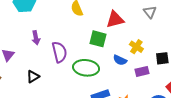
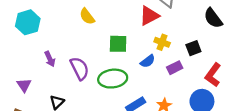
red triangle: (115, 19) -> (149, 16), moved
blue semicircle: (120, 60) -> (148, 61), turned -48

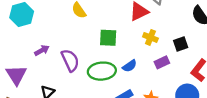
purple arrow: (50, 59) -> (42, 50), turned -96
blue semicircle: (148, 61) -> (130, 66), moved
purple triangle: (24, 85) -> (16, 75), size x1.5

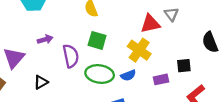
yellow cross: (150, 37) -> (139, 50), moved, size x1.5
green square: (108, 38) -> (97, 40), moved

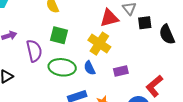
black square: (184, 66) -> (145, 23), moved
blue semicircle: (128, 75) -> (90, 68), turned 88

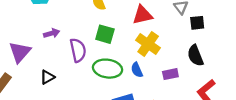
red triangle: (109, 18) -> (142, 15), moved
black semicircle: (167, 34) -> (195, 56), moved

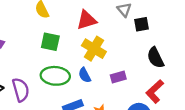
purple semicircle: (78, 50) -> (21, 90), moved
black semicircle: (195, 56) -> (155, 58), moved

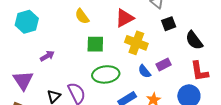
black square: (141, 24) -> (169, 24), moved
blue semicircle: (85, 75) -> (144, 71), moved
red L-shape: (155, 91) -> (199, 71), turned -45

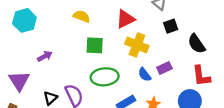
yellow semicircle: (82, 16) -> (82, 16), turned 147

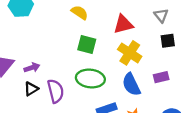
purple arrow: (45, 56) -> (32, 68), moved
purple rectangle: (164, 68) -> (161, 77), moved
blue semicircle: (145, 75) -> (131, 84), size x1.5

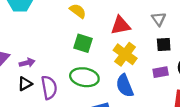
purple rectangle: (161, 77) -> (161, 72), moved

